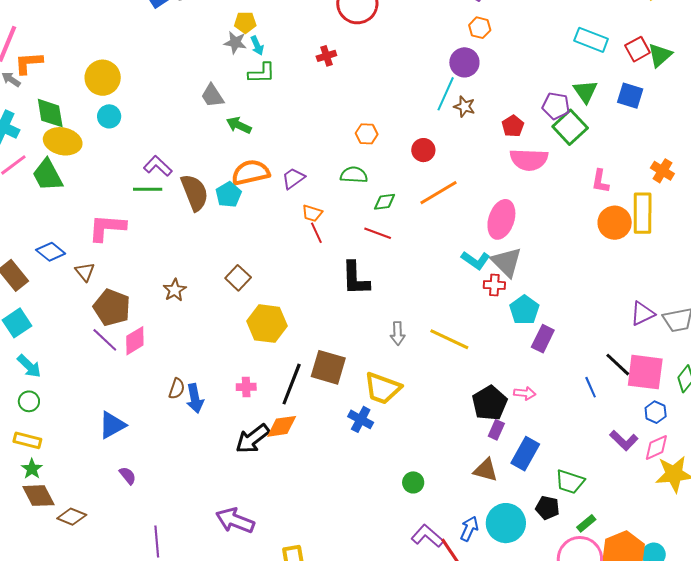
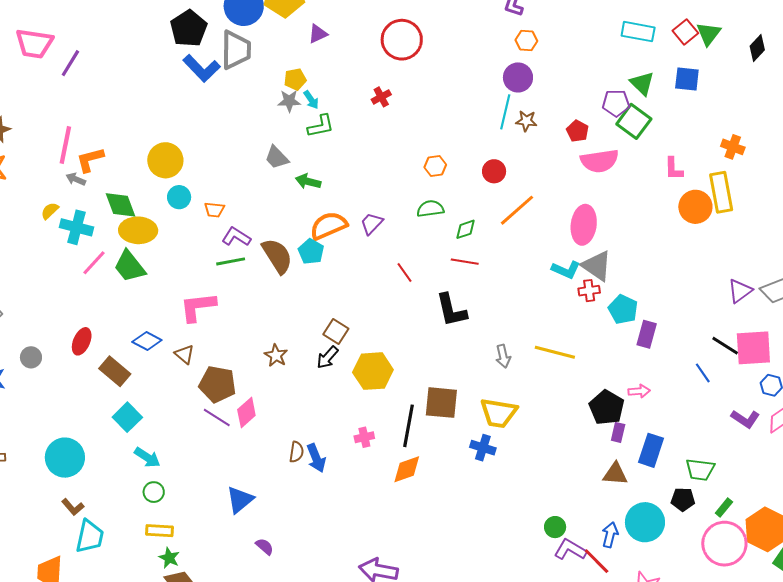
orange trapezoid: (312, 213) -> (214, 210), moved
black arrow: (252, 439) -> (327, 357), moved, size x0.7
green circle: (413, 482) -> (555, 527), moved

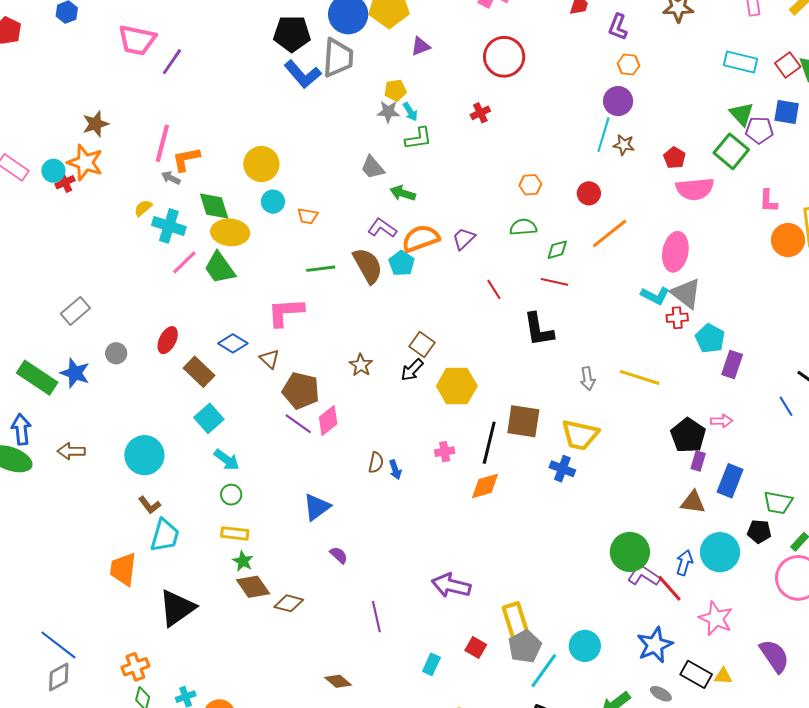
black pentagon: (189, 28) -> (292, 34), turned 30
purple pentagon: (616, 103) -> (759, 130), moved
purple L-shape: (236, 237) -> (382, 228), moved
blue arrow: (316, 458) -> (395, 470), size x0.7
green circle: (555, 527) -> (630, 552), size x1.8

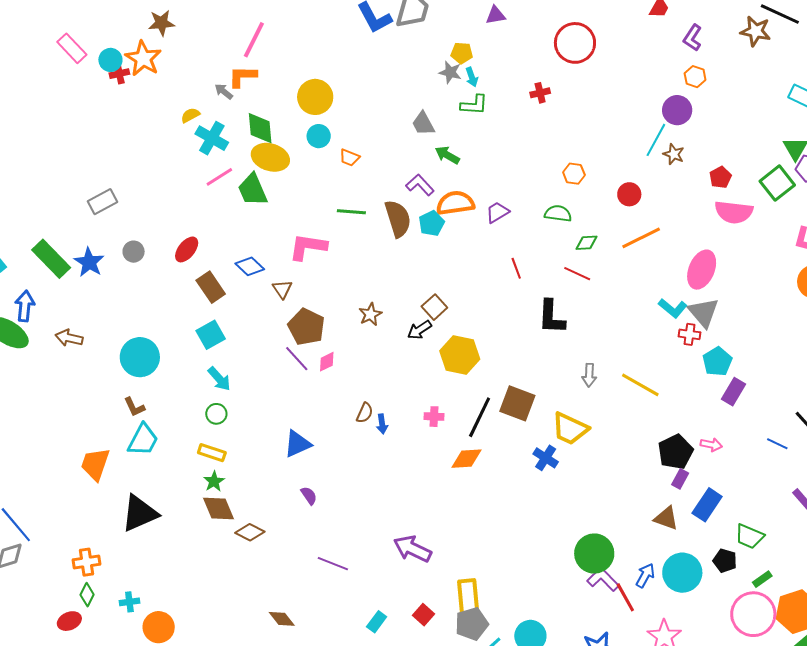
pink line: (162, 143) -> (254, 40), moved
blue line: (786, 406) -> (777, 444), turned -45
pink diamond: (328, 420) -> (327, 362), size x0.7
purple line: (376, 617) -> (333, 564), turned -68

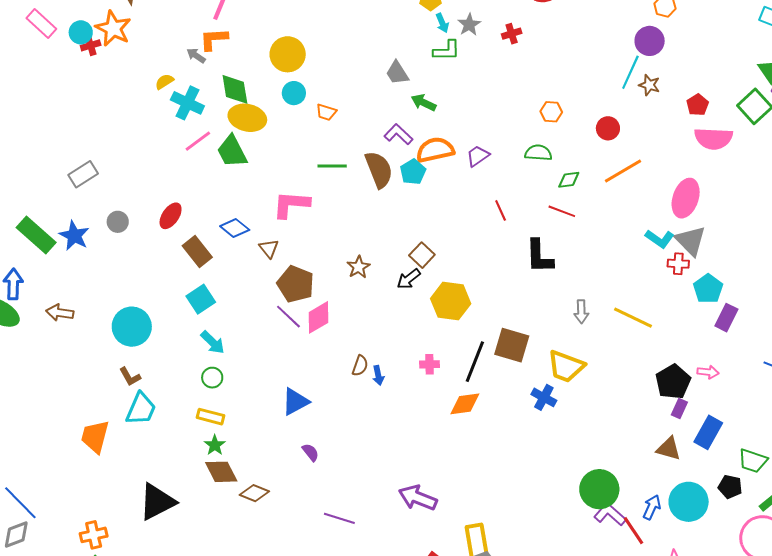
gray star: (450, 72) -> (469, 25), moved, turned 30
pink diamond: (327, 362) -> (318, 317), size x1.6
black triangle: (140, 513) -> (157, 502), moved

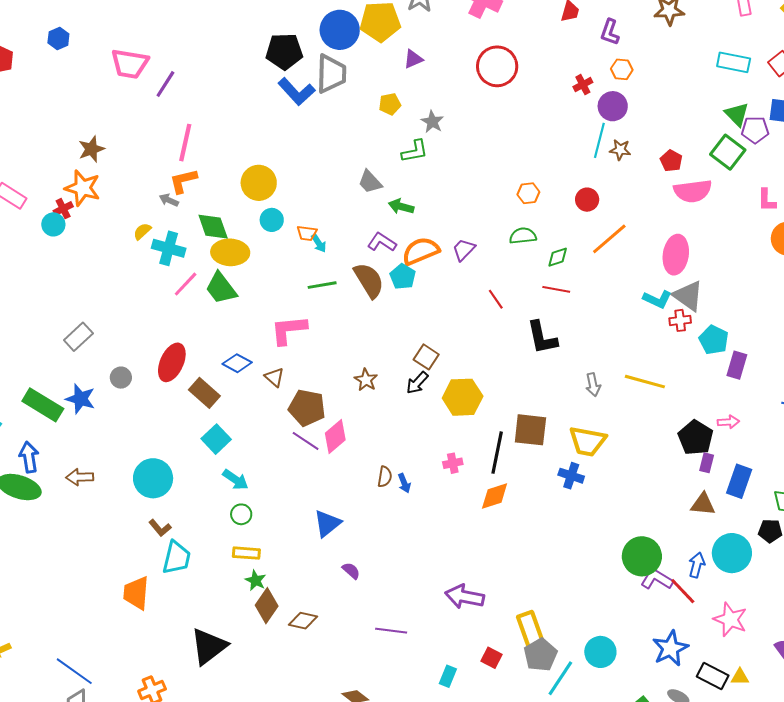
cyan arrow: (442, 23) -> (319, 243), moved
cyan circle: (81, 32) -> (53, 224), moved
red cross: (512, 34) -> (583, 85), moved
red ellipse: (171, 216) -> (172, 362), size x1.4
brown diamond: (221, 472) -> (267, 606), turned 72

